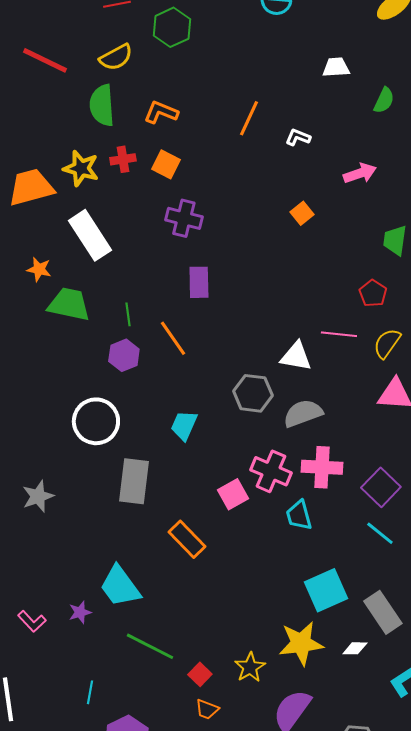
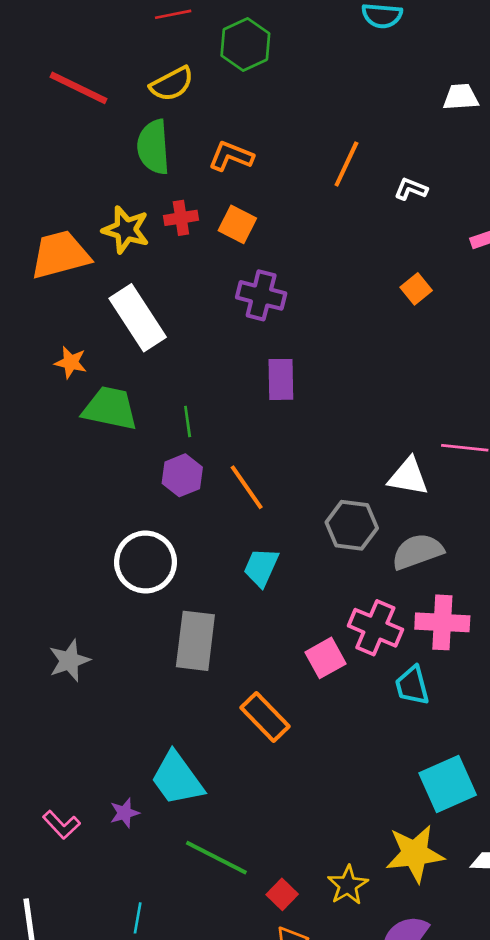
orange line: (173, 338) -> (247, 487), moved

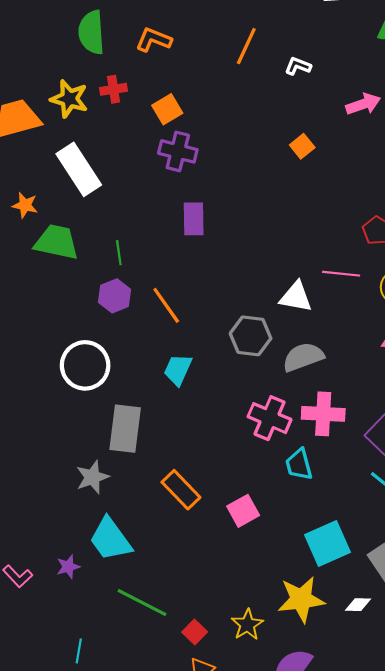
orange square: (237, 224) -> (167, 109), moved, turned 32
pink square: (325, 658) -> (243, 511), moved
gray star: (69, 661) -> (92, 477), moved

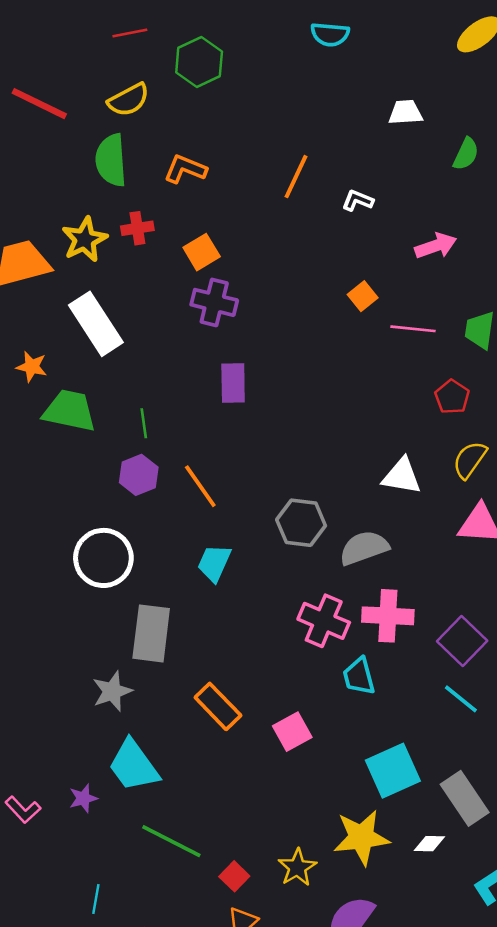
yellow star: (69, 99) -> (85, 240), turned 30
pink line: (341, 274) -> (413, 329), moved
white triangle: (296, 297) -> (402, 476), moved

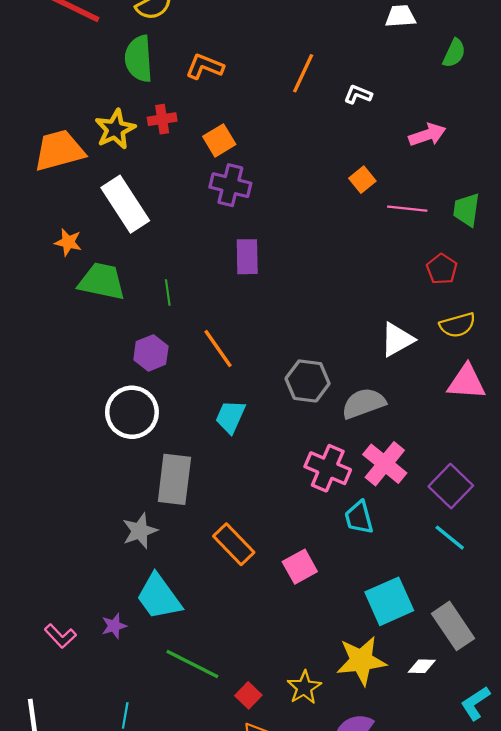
yellow semicircle: (470, 460) -> (458, 325), turned -141
purple hexagon: (139, 475) -> (151, 353), moved
white triangle: (402, 476) -> (397, 340), turned -39
pink cross: (388, 616) -> (385, 464), turned 36

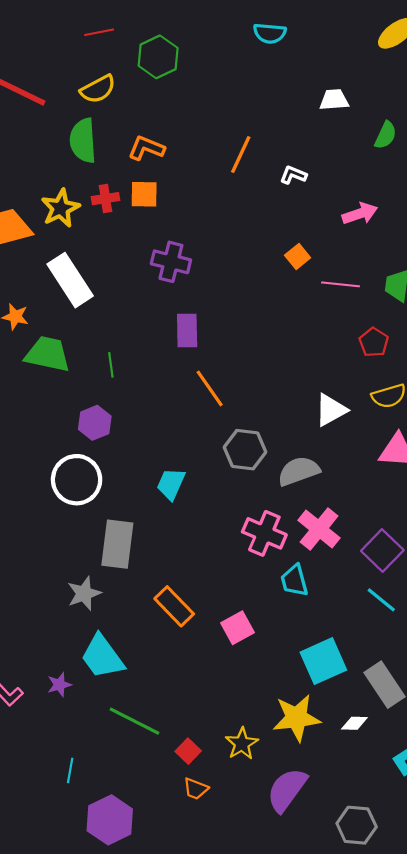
orange square: (219, 140) -> (144, 194), moved, turned 32
orange line: (218, 348) -> (210, 388), moved

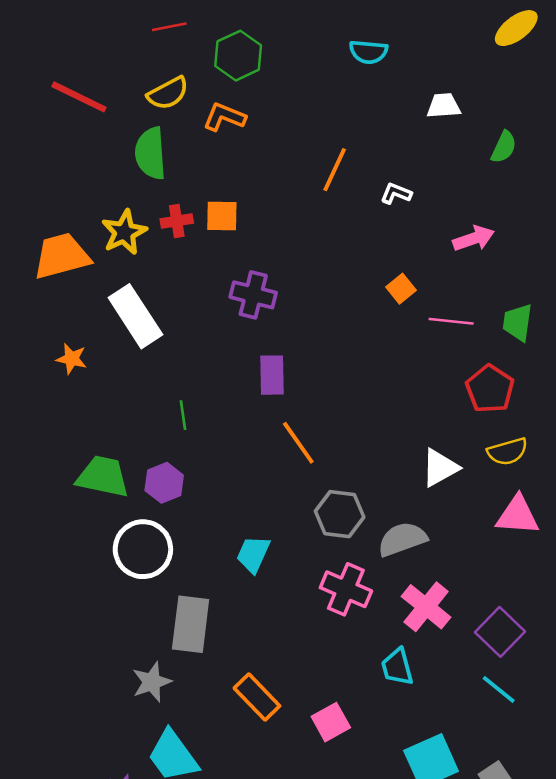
cyan semicircle: (270, 33) -> (368, 52), moved
orange L-shape: (146, 148) -> (224, 117), moved
red pentagon: (374, 342) -> (490, 389), size x1.4
green trapezoid: (48, 354) -> (103, 477), moved
pink cross: (264, 533) -> (346, 589), moved

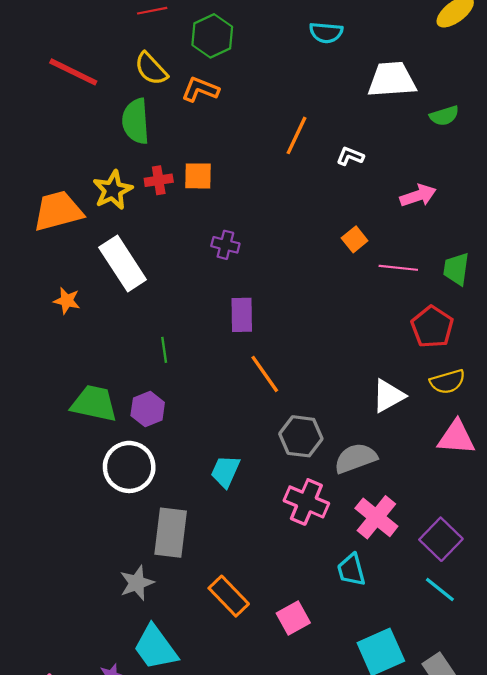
yellow semicircle: (168, 93) -> (151, 69), turned 75
white trapezoid: (444, 106) -> (392, 80), size x1.6
green semicircle: (504, 147) -> (444, 116), turned 48
purple cross: (253, 295) -> (225, 245), size x0.7

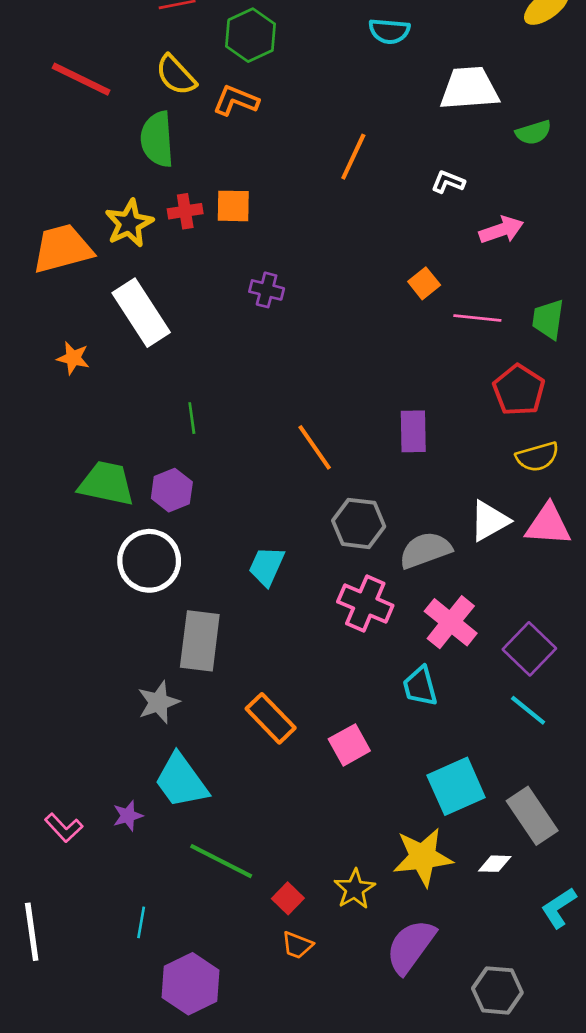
white L-shape: (350, 156) -> (448, 182), moved
purple rectangle: (242, 315) -> (413, 431), moved
white triangle: (388, 396) -> (489, 521), moved

